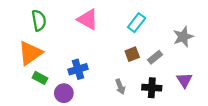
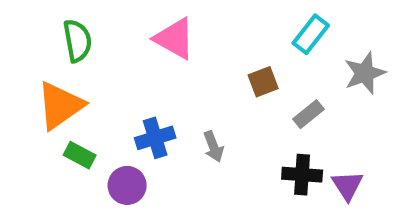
cyan rectangle: (137, 23) -> (311, 34), moved
brown square: (132, 54) -> (263, 82), moved
purple triangle: (184, 80) -> (347, 185), moved
gray arrow: (120, 87) -> (213, 147), moved

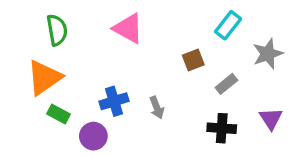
purple triangle: (347, 185) -> (271, 119), moved

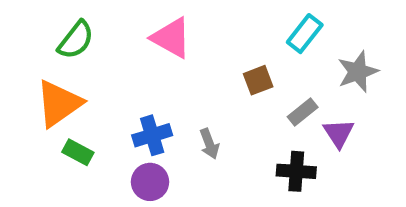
green semicircle: (57, 30) -> (76, 40), turned 48
purple triangle: (271, 119) -> (339, 133), moved
purple circle: (93, 136) -> (150, 182), moved

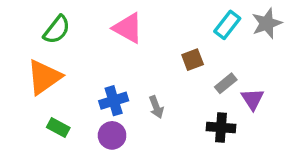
gray star: (358, 72) -> (267, 23), moved
green rectangle: (78, 152) -> (58, 128), moved

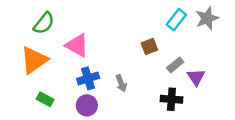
pink triangle: (128, 28) -> (77, 45), moved

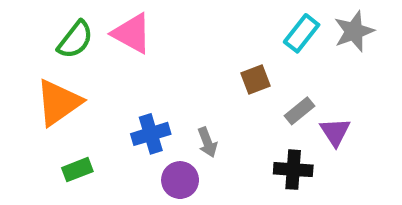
pink triangle: (77, 45) -> (132, 33), moved
green rectangle: (45, 99) -> (77, 170), turned -49
purple circle: (87, 105) -> (180, 180), moved

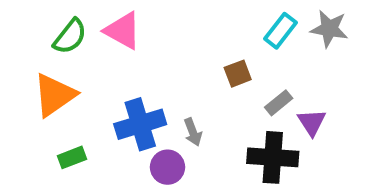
gray star: (354, 31) -> (329, 29), turned 30
blue cross: (151, 134) -> (140, 124), size x1.4
black cross: (293, 170) -> (273, 157), size x1.4

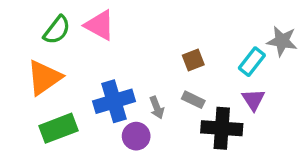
gray star: (329, 29) -> (282, 41), moved
cyan rectangle: (281, 31) -> (252, 62), moved
gray rectangle: (279, 103) -> (193, 100), moved, turned 65
green rectangle: (72, 157) -> (58, 128), size x1.6

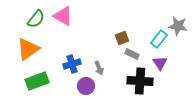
gray rectangle: (193, 100) -> (132, 54), moved
blue cross: (114, 101) -> (72, 64), size x0.7

